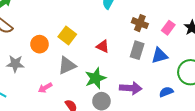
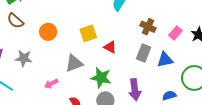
yellow square: (67, 35) -> (88, 33), moved, turned 30
orange circle: (40, 44) -> (48, 32), moved
green star: (95, 78) -> (101, 78), turned 30
purple arrow: (131, 88) -> (135, 90), turned 75

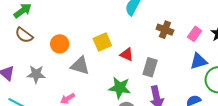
gray rectangle: (144, 53) -> (150, 67), moved
blue triangle: (165, 60) -> (199, 61), moved
gray triangle: (74, 63) -> (80, 66), moved, turned 42

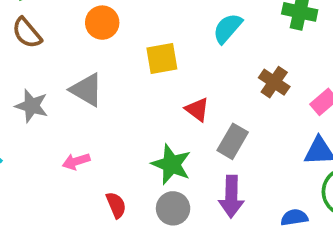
yellow square: (102, 42) -> (162, 59), moved
orange circle: (60, 44) -> (102, 23), moved
gray triangle: (80, 66) -> (87, 90), moved

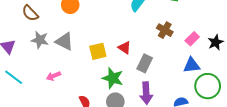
yellow square: (162, 59) -> (98, 51), moved
gray star: (32, 106) -> (40, 40), moved
pink arrow: (76, 161) -> (53, 76), moved

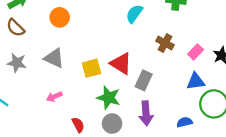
gray star: (40, 40) -> (17, 63), moved
red triangle: (125, 48) -> (121, 64), size x1.5
pink arrow: (53, 76) -> (54, 97), moved

